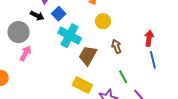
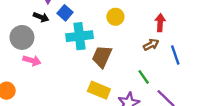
cyan cross: (70, 36) -> (79, 36), turned -30
red arrow: (149, 38) -> (160, 23), moved
brown arrow: (116, 47) -> (151, 45), moved, turned 88
pink arrow: (25, 53) -> (32, 61), turned 84

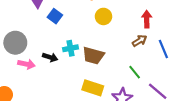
black arrow: (41, 17) -> (50, 57), moved
cyan cross: (79, 36) -> (71, 48), moved, size x0.6
brown trapezoid: (102, 57) -> (93, 56), turned -95

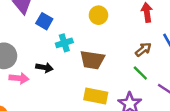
brown arrow: (140, 41) -> (143, 49), moved
cyan cross: (71, 48) -> (64, 43), moved

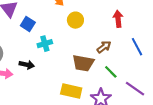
brown arrow: (143, 49) -> (104, 47), moved
brown trapezoid: (92, 60) -> (83, 63), moved

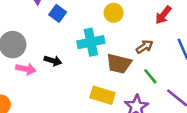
red arrow: (118, 19) -> (163, 15), turned -140
cyan cross: (45, 44) -> (91, 42), moved, size x1.5

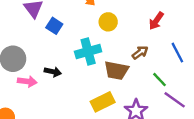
green line: (150, 76) -> (159, 80), moved
yellow rectangle: (102, 95) -> (103, 102), turned -40

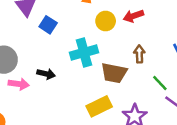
red arrow: (156, 21) -> (133, 16), moved, turned 36
brown arrow: (140, 53) -> (139, 54), turned -56

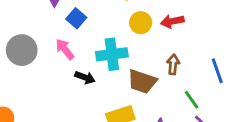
black arrow: (46, 74) -> (85, 77), moved
pink arrow: (19, 84) -> (65, 49), moved, turned -144

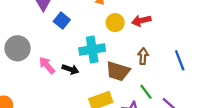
pink arrow: (65, 49) -> (47, 65), moved
green line: (192, 100) -> (146, 92), moved

